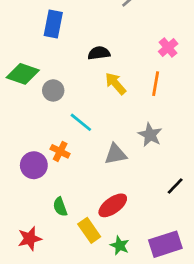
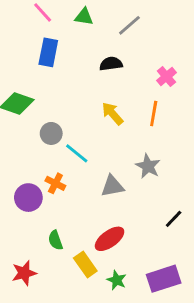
black semicircle: (99, 53) -> (111, 64), moved
gray circle: (53, 90) -> (51, 133), moved

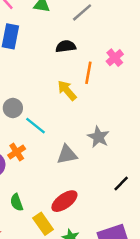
orange line: (154, 114) -> (88, 73), moved
orange cross: (55, 183) -> (17, 152), turned 30

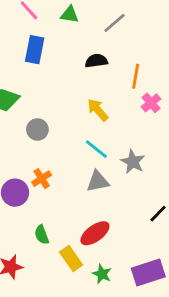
pink cross: (115, 58) -> (151, 103), moved
orange line: (88, 73) -> (136, 76), moved
cyan line: (36, 126) -> (96, 149), moved

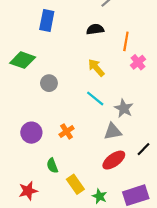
orange cross: (42, 179) -> (67, 131), moved
gray triangle: (98, 181) -> (113, 131), moved
red ellipse: (95, 233) -> (114, 160), moved

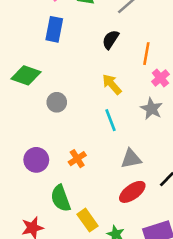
black semicircle: (95, 29) -> (111, 40), turned -49
cyan line: (95, 99) -> (111, 120), turned 30
gray star: (124, 108) -> (152, 109), moved
green semicircle: (52, 166) -> (61, 198), size x1.5

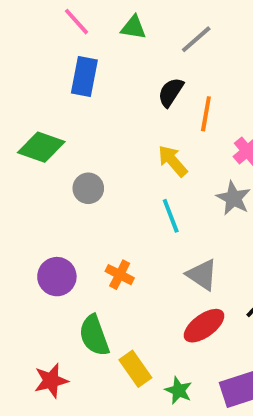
orange line: (146, 54) -> (206, 114), moved
orange cross: (77, 159) -> (120, 275), turned -30
gray triangle: (131, 159) -> (202, 275), turned 45

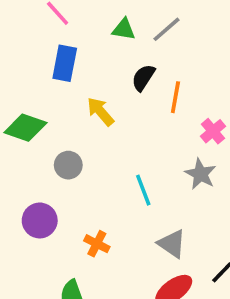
green triangle: (133, 27) -> (124, 29), moved
yellow arrow: (173, 161) -> (100, 112), moved
purple circle: (57, 277) -> (40, 220), moved

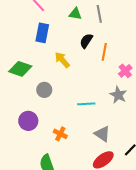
gray line: (167, 29) -> (99, 14), turned -60
cyan line: (143, 190) -> (86, 104), turned -72

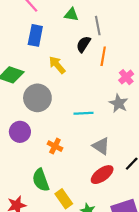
gray line: (99, 14) -> (98, 26), moved
gray circle: (44, 90) -> (37, 98), size x1.6

